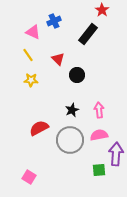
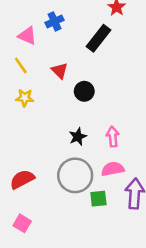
red semicircle: (39, 128) -> (22, 179), moved
green square: (99, 170) -> (98, 199), moved

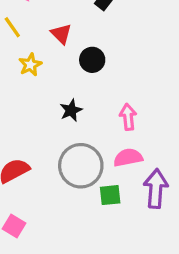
yellow star: (25, 98) -> (30, 65), moved, turned -30
black star: (78, 137) -> (71, 110), moved

